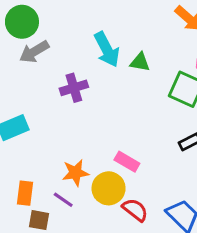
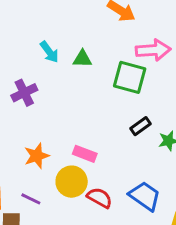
cyan arrow: (107, 49) -> (49, 52), size x0.7
orange star: (75, 173) -> (37, 156), moved

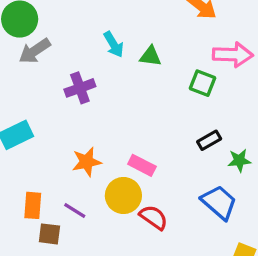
green square: (130, 77) -> (203, 83), size x0.7
blue trapezoid: (145, 196) -> (219, 202), moved

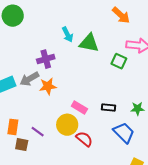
gray arrow: (35, 51) -> (29, 79), moved
green triangle: (151, 56) -> (89, 43), size x1.5
black rectangle: (209, 140) -> (109, 108), moved, turned 32
orange star: (87, 162) -> (48, 86), moved

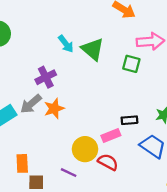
green triangle: (89, 43) -> (93, 49), turned 40
pink rectangle: (79, 107) -> (111, 135), moved, turned -42
purple line: (38, 132) -> (69, 173), moved

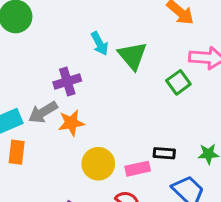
green square: (131, 64) -> (178, 82), turned 30
yellow circle: (85, 149) -> (98, 164), moved
orange rectangle: (22, 163) -> (17, 152), moved

